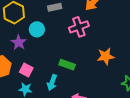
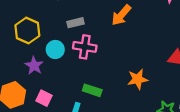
pink cross: (79, 27) -> (85, 47), moved, turned 30

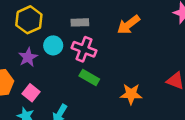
green rectangle: (92, 90) -> (89, 77), moved

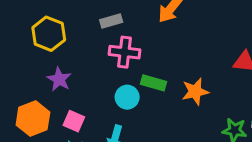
cyan circle: (53, 45) -> (127, 97), moved
green rectangle: (89, 77) -> (153, 83), moved

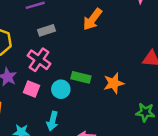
pink cross: (124, 52) -> (39, 60), moved, turned 30
pink square: (74, 121) -> (31, 89), moved

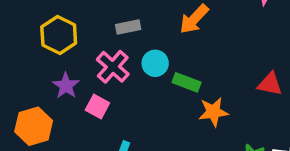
green rectangle: (81, 77) -> (187, 82), moved
cyan circle: (61, 89) -> (155, 63), moved

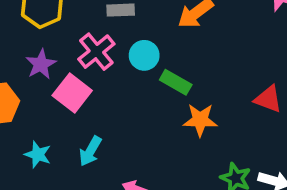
pink square: (97, 107) -> (72, 93), size x1.4

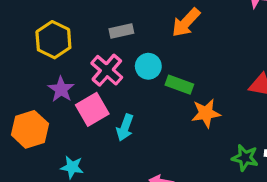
pink square: (72, 93) -> (92, 109), turned 32
cyan arrow: (90, 151) -> (125, 128), moved

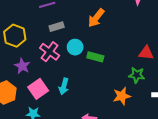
pink square: (92, 109) -> (38, 89), moved
orange star: (206, 113) -> (122, 96), moved
green star: (245, 158) -> (137, 75), moved

